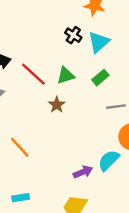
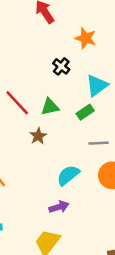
cyan triangle: (99, 42) -> (97, 85), moved
cyan semicircle: (109, 160) -> (68, 175), moved

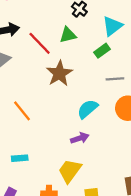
green triangle: (50, 107) -> (68, 35), moved
brown star: (38, 136) -> (59, 73), size x1.6

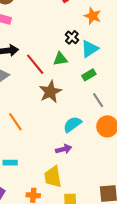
cyan triangle: (112, 26) -> (90, 49), moved
gray line: (115, 79) -> (98, 100), turned 56
yellow trapezoid: (70, 171) -> (53, 177), turned -50

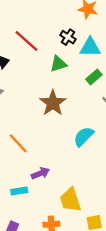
cyan triangle: (90, 49) -> (90, 47), turned 42
red line: (35, 64) -> (27, 41), moved
purple arrow: (64, 149) -> (40, 173), moved

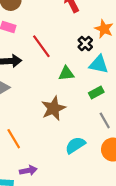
black cross: (68, 37) -> (85, 44), moved

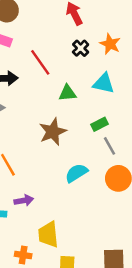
black cross: (85, 44) -> (81, 48), moved
green rectangle: (96, 92) -> (100, 124), moved

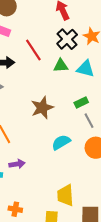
black cross: (81, 48) -> (67, 39), size x1.5
green triangle: (67, 93) -> (61, 66), moved
yellow trapezoid: (48, 234) -> (65, 195), moved

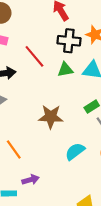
black cross: (67, 39) -> (69, 41), turned -35
brown star: (42, 108) -> (51, 117), turned 30

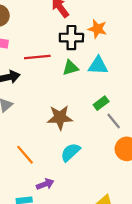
red line: (34, 56) -> (37, 57), turned -50
cyan semicircle: (75, 151) -> (70, 152), moved

